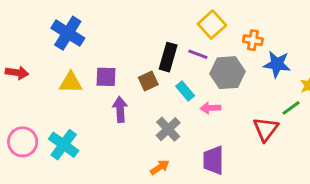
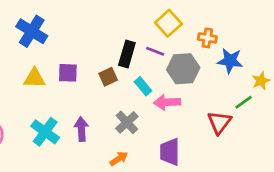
pink arrow: (211, 108) -> (167, 102), size x1.4
purple arrow: (120, 109) -> (81, 129), moved
cyan cross: (64, 145) -> (45, 132), moved

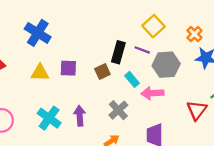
orange cross: (207, 38) -> (194, 34), moved, turned 35

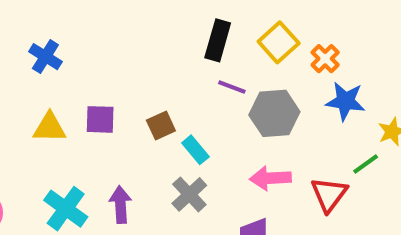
yellow square: (154, 26) -> (279, 42), moved
blue cross: (38, 33) -> (45, 57), size x0.7
black rectangle: (118, 52) -> (218, 40), moved
cyan rectangle: (132, 79) -> (195, 150), moved
pink arrow: (152, 93) -> (270, 178), moved

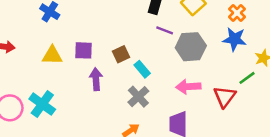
orange cross: (325, 59) -> (237, 13), moved
purple arrow: (120, 205) -> (96, 79), moved
cyan cross: (66, 209) -> (42, 104), moved

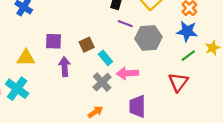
yellow triangle: (52, 55) -> (26, 58), moved
green line: (247, 78) -> (188, 56), moved
pink arrow: (188, 87) -> (127, 73), moved

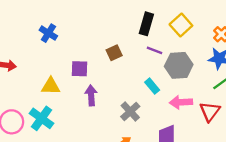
brown square: (87, 45) -> (114, 53), moved
cyan rectangle: (105, 58) -> (152, 86), moved
pink arrow: (127, 73) -> (181, 102), moved

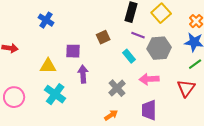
cyan rectangle: (152, 86) -> (129, 56), moved
pink arrow: (181, 102) -> (149, 79), moved
cyan cross: (42, 118) -> (55, 94), moved

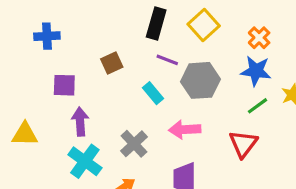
blue cross: (46, 20) -> (47, 36), moved, turned -35
yellow triangle: (48, 66) -> (25, 134), moved
cyan cross: (55, 94) -> (85, 161), moved

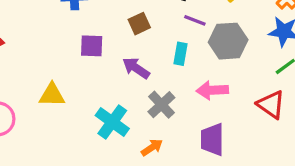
cyan rectangle: (153, 93) -> (181, 54), turned 50
purple arrow: (80, 122) -> (136, 68), moved, turned -52
red triangle: (243, 144) -> (271, 105), turned -32

